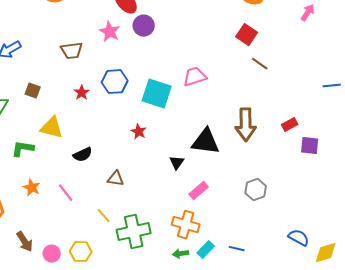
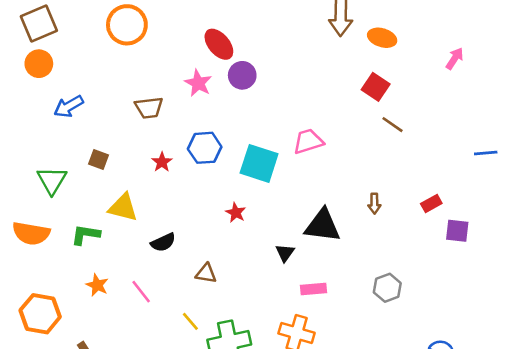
brown arrow: (246, 125) -> (374, 204), size x0.5
pink rectangle: (199, 191) -> (313, 289), turned 36

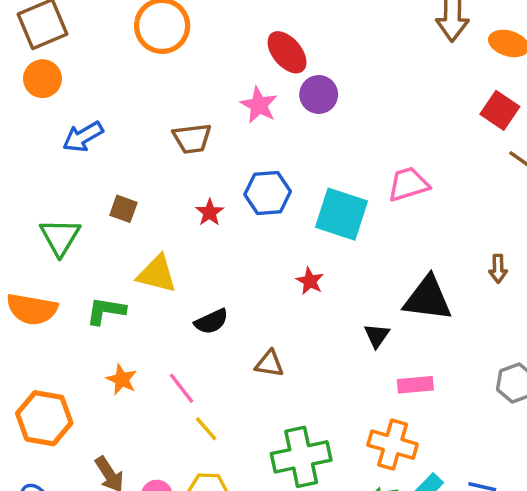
yellow line: (190, 321) -> (206, 429), moved

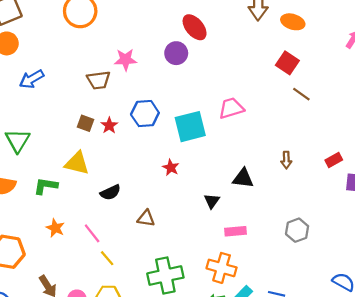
red ellipse: (287, 52) -> (195, 27), moved
pink star: (259, 105) -> (125, 60), moved, turned -30
brown square: (123, 209) -> (86, 123), moved
cyan square: (342, 214) -> (190, 127), turned -32
black triangle: (428, 299) -> (243, 178), size x0.7

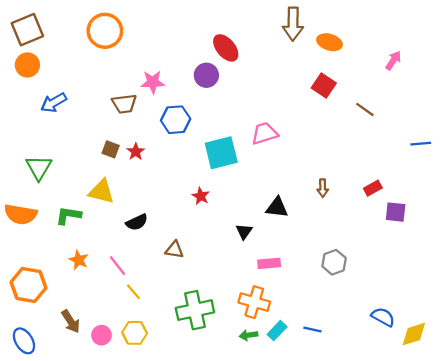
brown line: (301, 94) -> (365, 109), moved
blue hexagon: (145, 114) -> (176, 120), moved

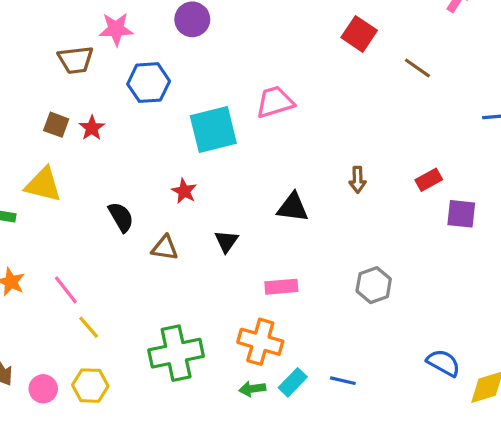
black semicircle: (137, 222) -> (121, 217), moved, turned -95
black triangle: (244, 231) -> (226, 241), moved
brown triangle: (174, 250) -> (165, 248), moved

